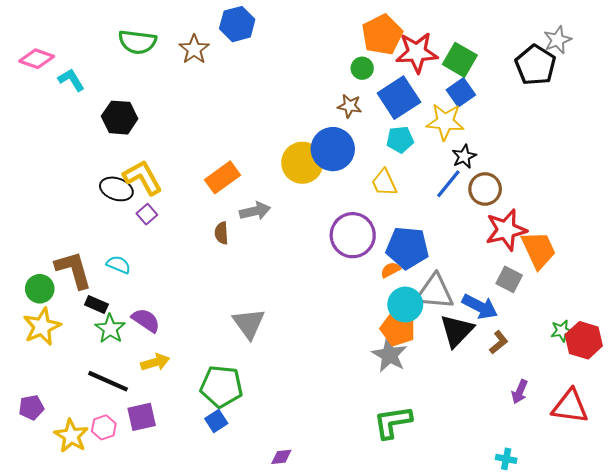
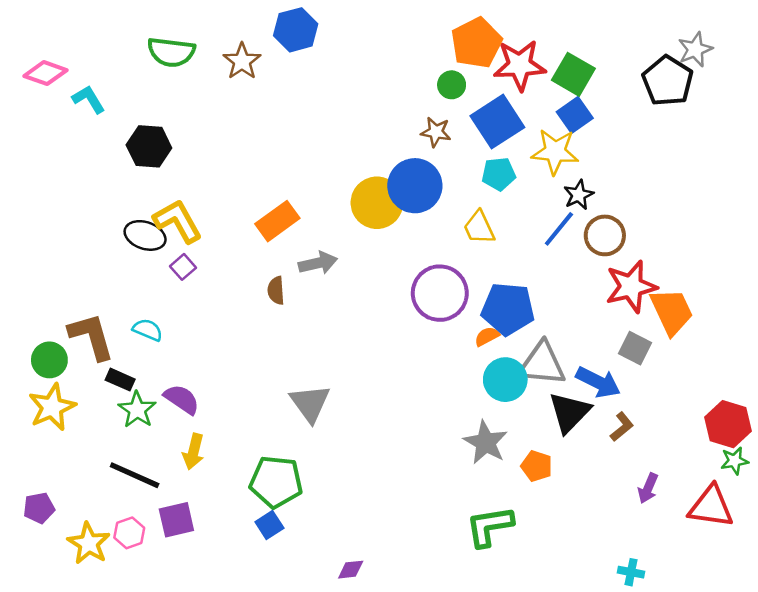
orange pentagon: (398, 329) -> (537, 466), moved, size x0.7
green star: (562, 331) -> (735, 461), moved
yellow arrow: (155, 362) -> (193, 452), turned 120

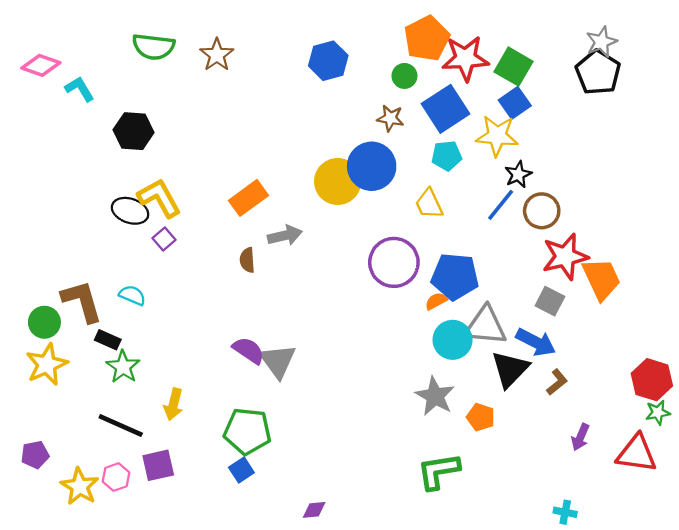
blue hexagon: (296, 30) -> (328, 61), moved
gray star: (695, 49) -> (601, 42), moved
gray square: (635, 348) -> (550, 301), moved
purple semicircle: (182, 399) -> (248, 350), moved

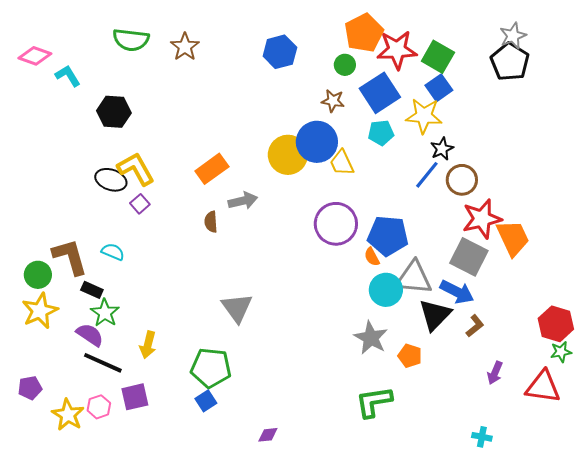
yellow trapezoid: (429, 204) -> (342, 163), moved
orange semicircle: (436, 301) -> (372, 257), turned -90
gray square: (550, 301) -> (469, 257), size x1.5
purple semicircle: (248, 350) -> (90, 335), moved

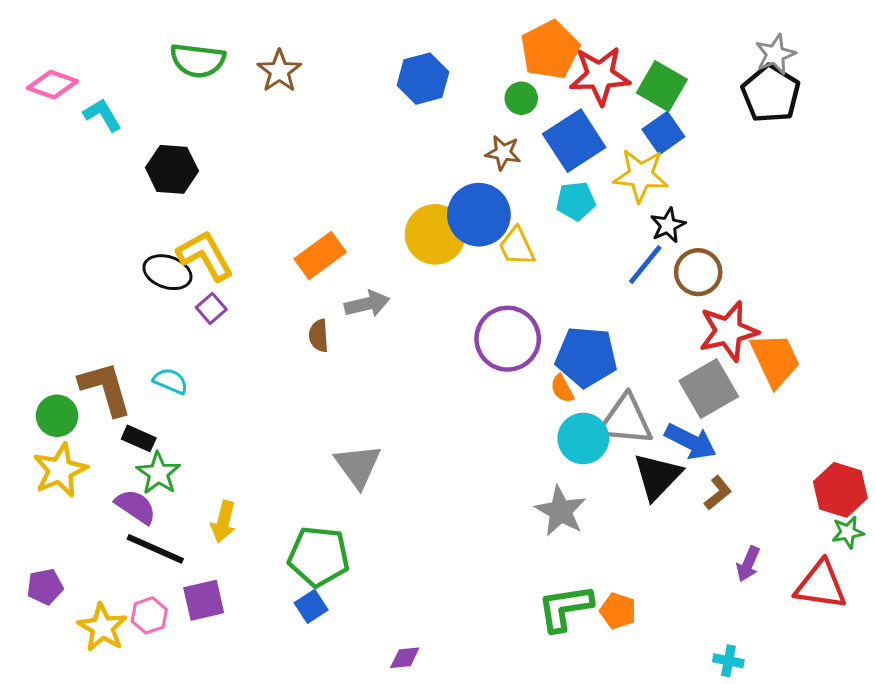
gray square: (469, 257) -> (709, 389), turned 33
orange pentagon: (410, 356) -> (618, 611), moved

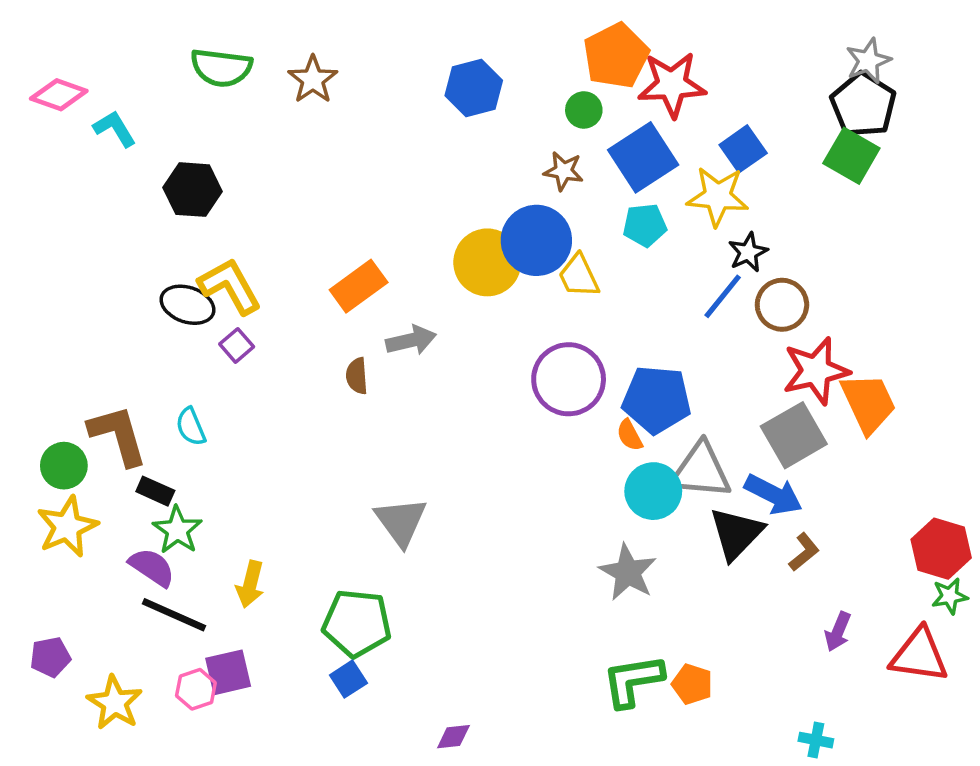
green square: (662, 86) -> (851, 156), moved
cyan semicircle: (170, 381) -> (191, 427), turned -136
pink hexagon: (149, 615) -> (196, 689), moved

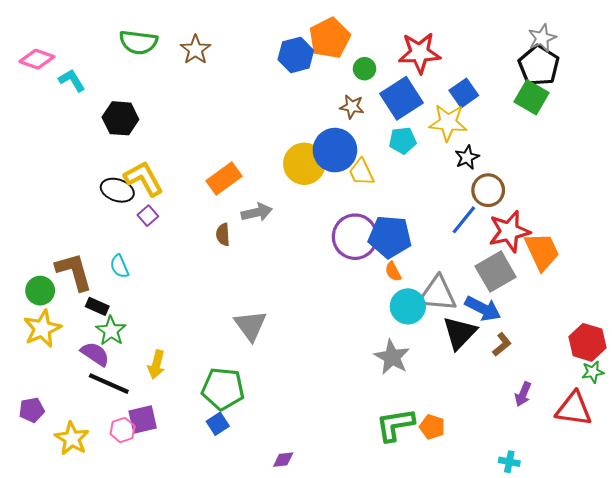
orange pentagon: (616, 56) -> (330, 38), moved
blue line: (723, 296) -> (464, 220), moved
blue pentagon: (657, 400) -> (390, 237), moved

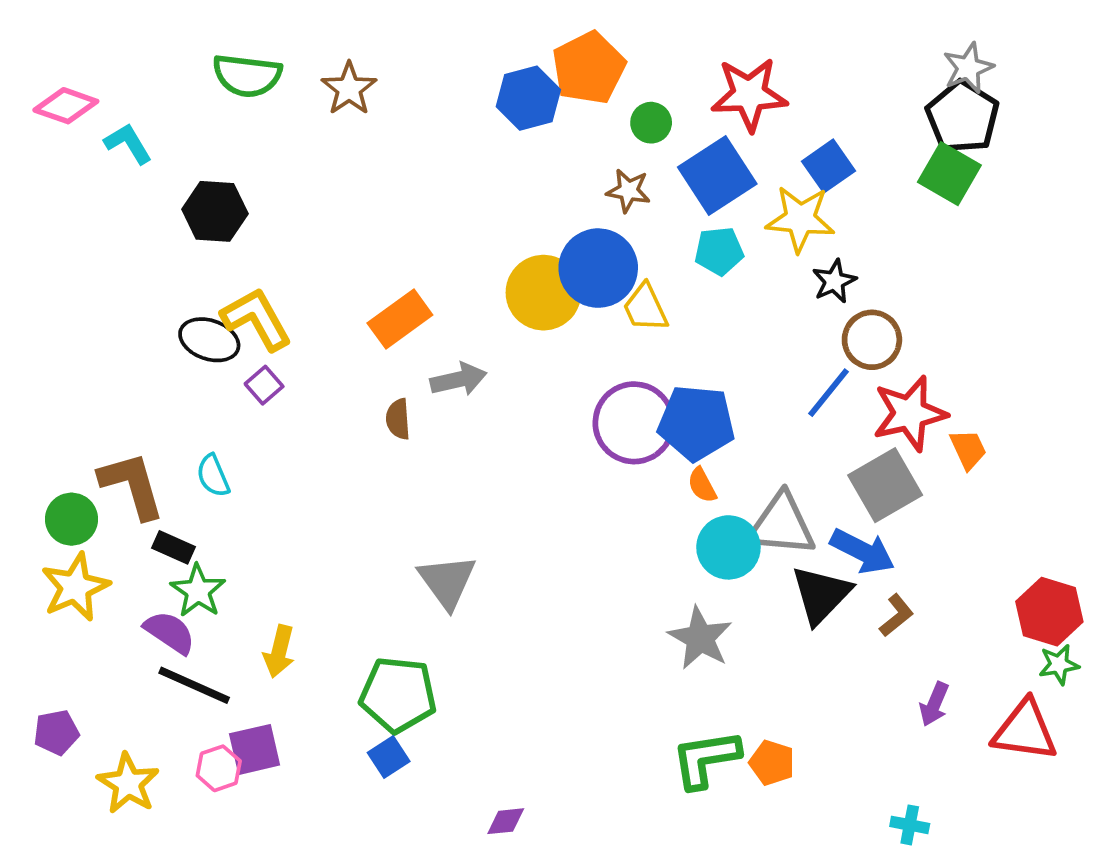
orange trapezoid: (542, 251) -> (968, 449), size x0.6

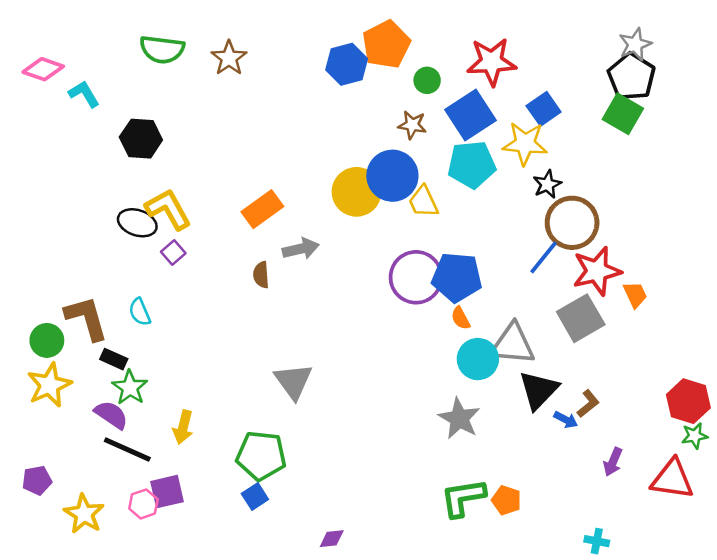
cyan pentagon: (719, 251) -> (472, 165), size x1.5
brown circle: (872, 340) -> (572, 223), size x1.4
blue arrow: (863, 551) -> (566, 420), moved, size x0.6

